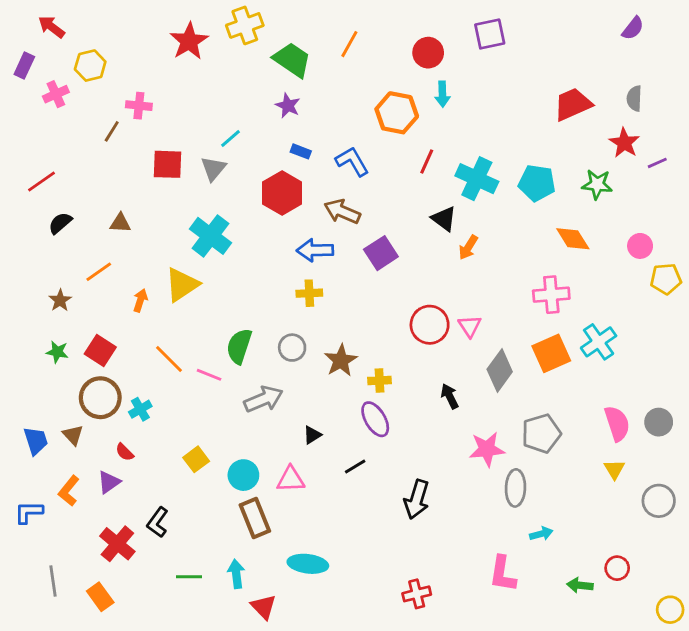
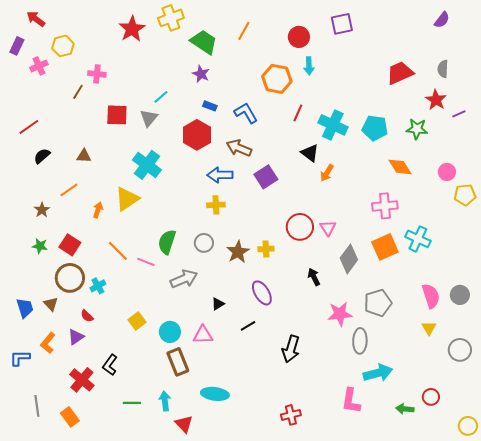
cyan cross: (599, 342) -> (418, 239), turned -30
yellow cross: (379, 381) -> (266, 249), moved
cyan arrow: (541, 534) -> (378, 373), size x1.8

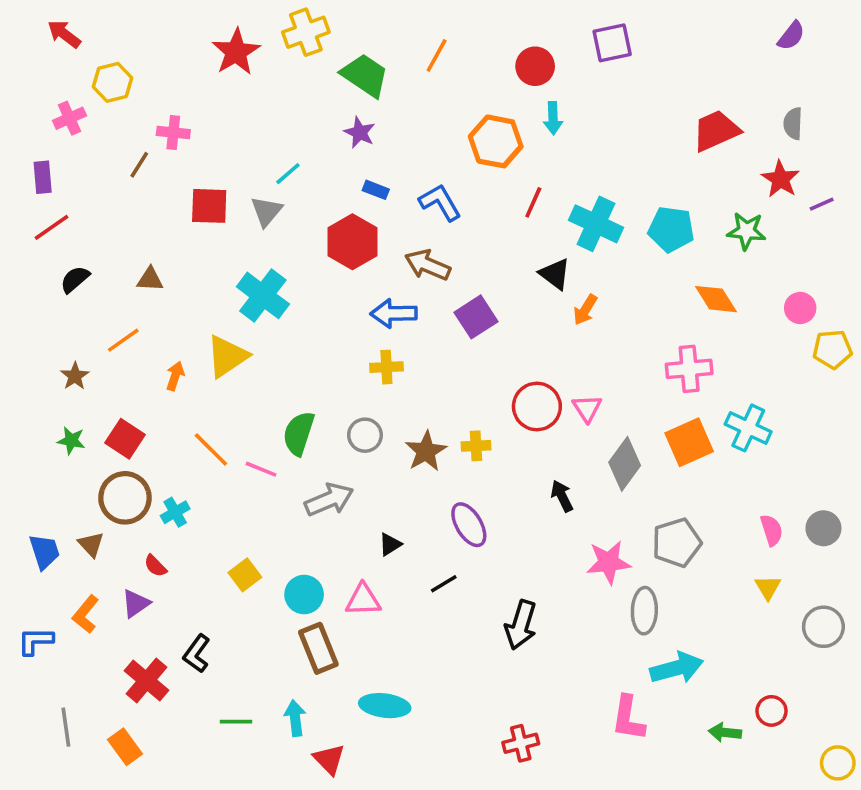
purple rectangle: (17, 46) -> (43, 177), moved, turned -30
pink semicircle: (431, 296) -> (772, 530), size x0.7

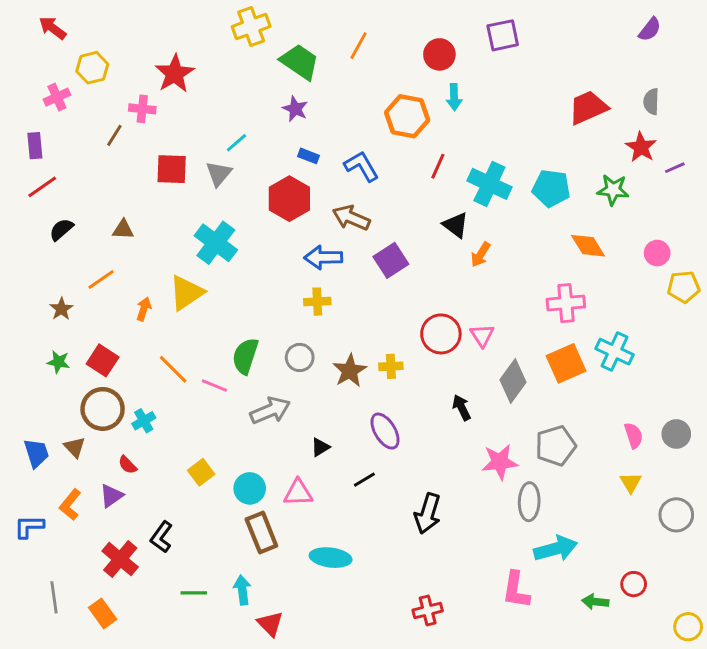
red star: (236, 52) -> (175, 74), moved
cyan ellipse: (385, 706) -> (331, 558), moved

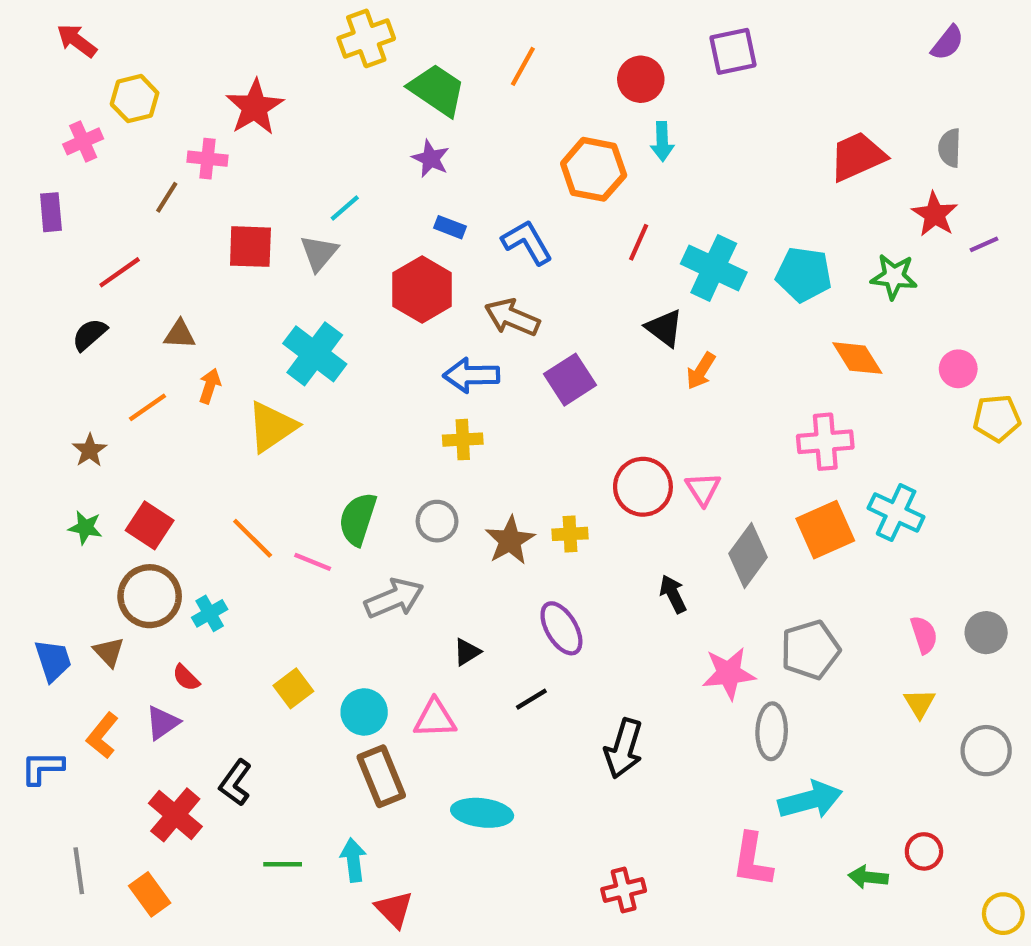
red line: (42, 187) -> (120, 272), moved
orange arrow: (144, 309) -> (210, 386), moved

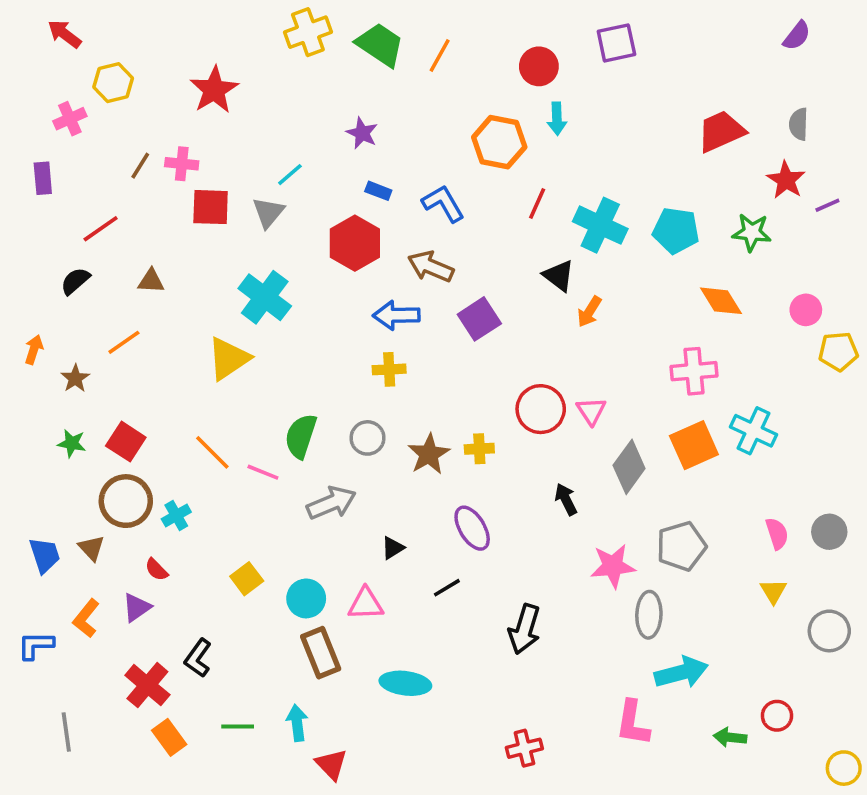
green trapezoid: (437, 90) -> (380, 45), moved
pink cross: (208, 159) -> (182, 164), moved
orange arrow: (210, 386) -> (34, 350), moved
orange rectangle: (150, 894) -> (169, 737), moved

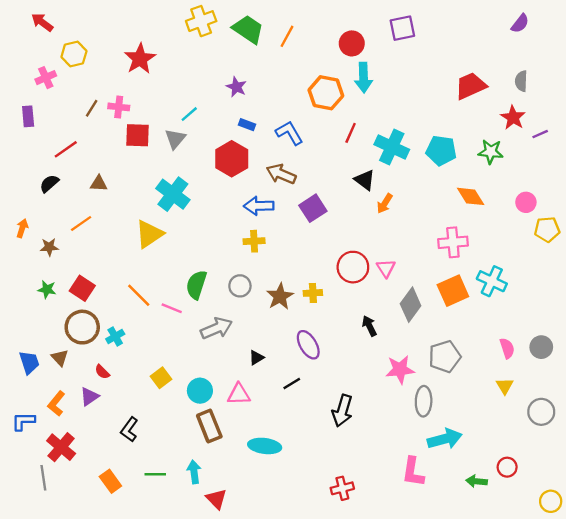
cyan arrow: (557, 119) -> (364, 78), size x1.4
brown star: (75, 378) -> (49, 247), turned 30
red cross: (147, 685) -> (61, 447), moved

